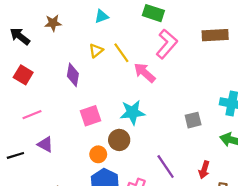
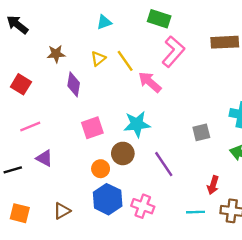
brown star: (53, 23) -> (56, 54), moved
black arrow: (20, 36) -> (17, 25), moved
purple line: (166, 166) -> (164, 164), moved

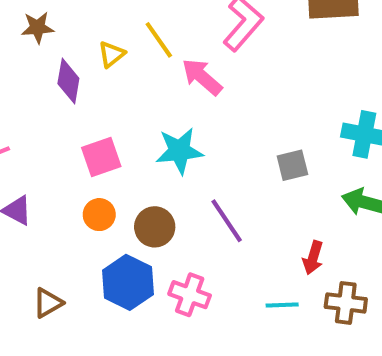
yellow triangle: (98, 59) -> (112, 54), moved
brown circle: (123, 153) -> (155, 227), moved
orange circle: (101, 169) -> (99, 215), moved

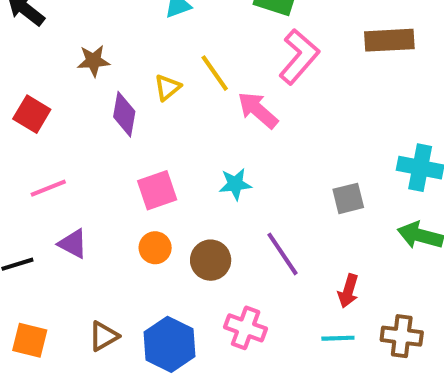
cyan star: (179, 151) -> (235, 184), size x0.7
red arrow: (313, 258) -> (348, 291), moved
blue hexagon: (128, 282) -> (169, 344), moved

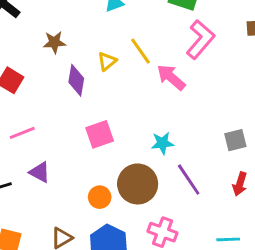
cyan star: (235, 184) -> (162, 143), moved
orange circle: (155, 248) -> (100, 197), moved
brown circle: (211, 260) -> (138, 184), size x1.4
red arrow: (348, 291) -> (240, 184), moved

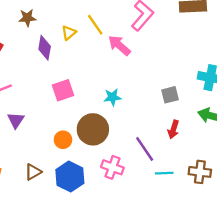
purple triangle: (40, 172) -> (16, 120), turned 36
purple line: (189, 180) -> (145, 149), moved

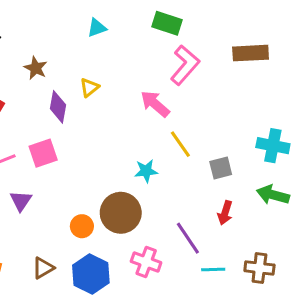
brown star: (27, 18) -> (36, 68), turned 30
yellow line: (95, 25) -> (180, 144), moved
pink square: (63, 90) -> (43, 153), moved

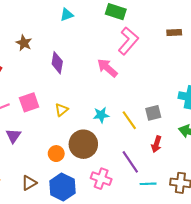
brown rectangle: (251, 53) -> (174, 32), size x0.6
yellow triangle: (89, 87) -> (61, 110), moved
purple diamond: (58, 107) -> (57, 63), moved
yellow line: (180, 144) -> (129, 120), moved

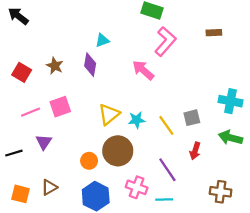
cyan triangle: (67, 15) -> (102, 40), moved
brown star: (24, 43) -> (55, 66), moved
yellow triangle: (61, 110) -> (109, 114), moved, size x1.5
brown triangle: (29, 183) -> (49, 187), moved
cyan line: (148, 184) -> (164, 199), moved

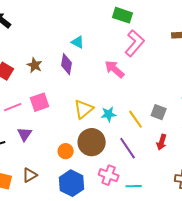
cyan triangle: (102, 40) -> (78, 42), turned 48
gray square: (192, 118) -> (159, 112), turned 35
purple line: (167, 170) -> (128, 148), moved

